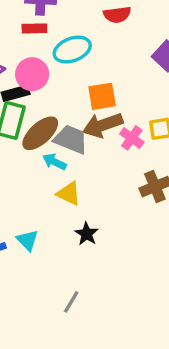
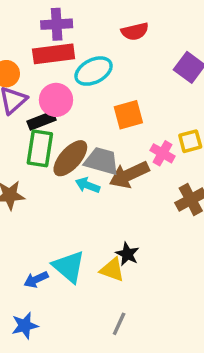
red rectangle: (34, 28) -> (54, 54), size x1.6
brown arrow: (103, 125) -> (129, 175), moved
yellow triangle: (69, 194) -> (112, 270), moved
cyan triangle: (27, 240) -> (69, 267), size x1.5

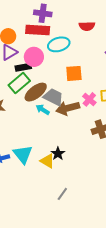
green rectangle: (40, 148) -> (19, 83), turned 30
gray line: (119, 324) -> (62, 194), moved

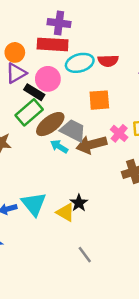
red semicircle: (87, 26) -> (108, 61), moved
black rectangle: (23, 67) -> (34, 92), turned 42
gray line: (62, 194) -> (85, 255), turned -72

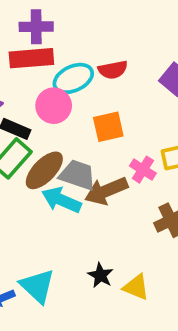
pink circle: (48, 79) -> (54, 106), moved
cyan arrow: (59, 146) -> (61, 200), size x1.5
yellow triangle: (65, 212) -> (136, 287), moved

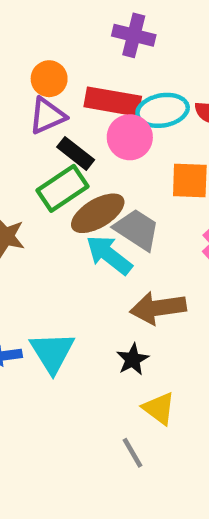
red rectangle: (31, 58) -> (113, 102), moved
brown arrow: (106, 191) -> (158, 308), moved
yellow triangle: (136, 287) -> (159, 408), moved

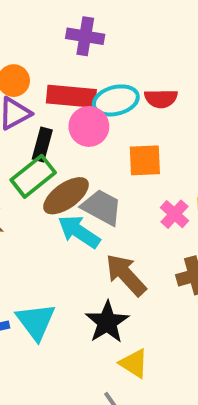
black rectangle: (76, 153) -> (42, 145), turned 72
brown arrow: (158, 308) -> (126, 275), turned 60
black star: (133, 359) -> (107, 322), size x1.5

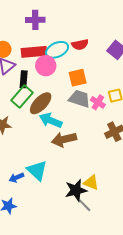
gray trapezoid: (102, 207) -> (79, 99), moved
brown arrow: (126, 275) -> (64, 139), moved, turned -50
black star: (107, 322) -> (76, 190), moved, turned 30

